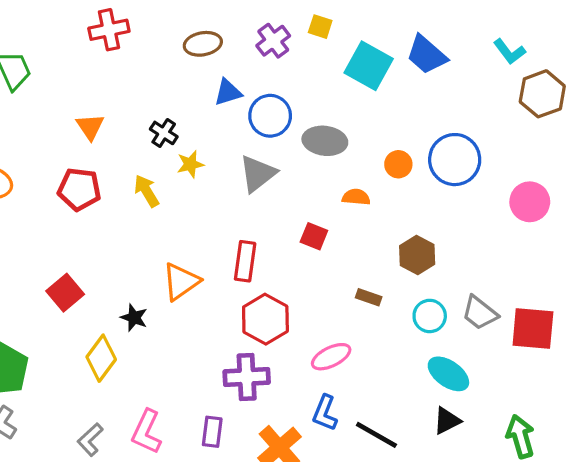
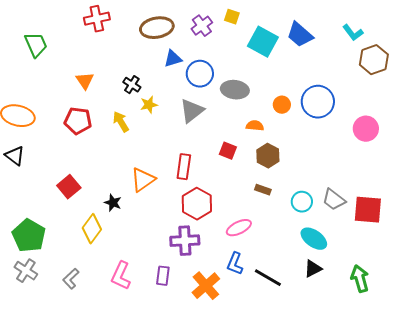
brown ellipse: (203, 44) -> (157, 28), size x1.4
brown hexagon: (417, 255) -> (268, 156), moved
gray L-shape: (90, 440) -> (71, 279), moved

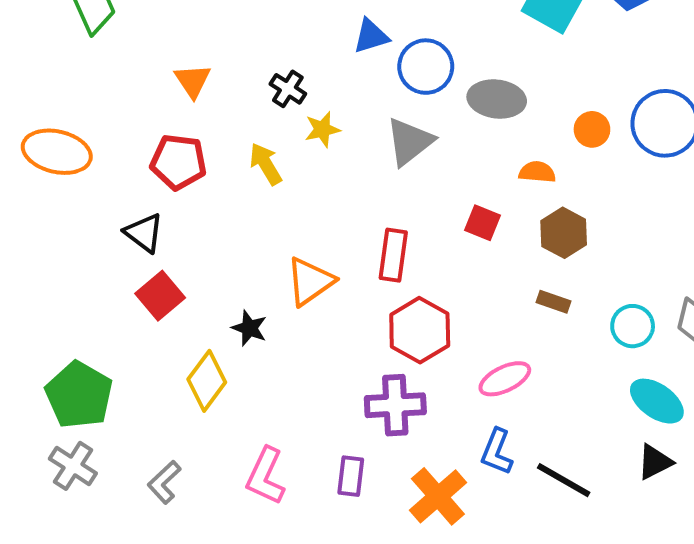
black triangle: (15, 156) -> (144, 233), moved

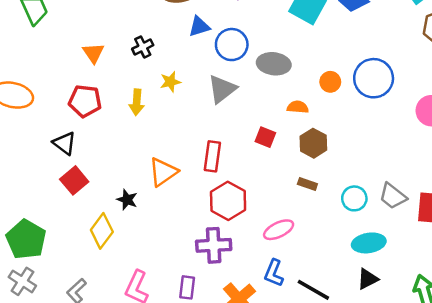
black cross: (288, 89) -> (143, 47), moved, turned 30
yellow arrow: (266, 164) -> (137, 102), turned -145
cyan ellipse: (657, 401) -> (369, 243), turned -44

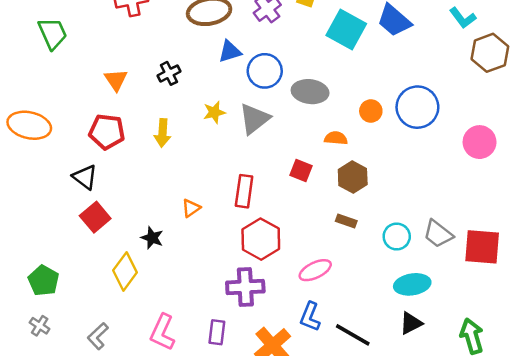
yellow star: (170, 82) -> (214, 112), moved
orange triangle: (163, 172) -> (191, 208), size x0.6
green pentagon: (26, 239) -> (43, 281), size x0.7
gray cross: (22, 281) -> (40, 326), size x0.7

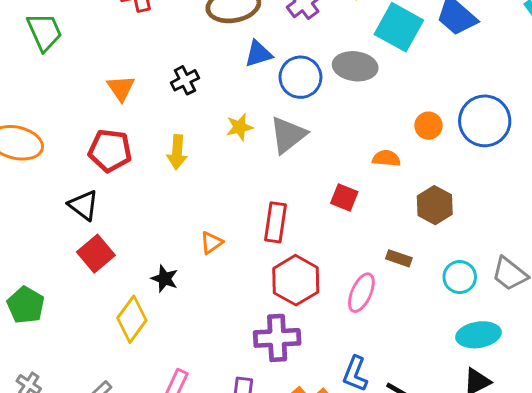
gray ellipse: (310, 92) -> (355, 66), moved
brown hexagon: (353, 177) -> (435, 205), moved
pink ellipse: (315, 270) -> (361, 293), moved, turned -40
green pentagon: (43, 281) -> (26, 305), moved

